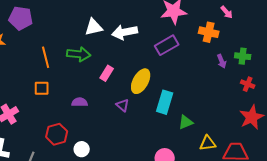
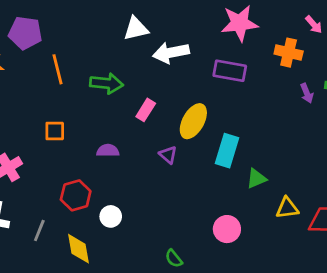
white triangle: (94, 27) -> (136, 29), moved
purple rectangle: (167, 45) -> (230, 71), turned 40
orange line: (46, 57) -> (57, 69), moved

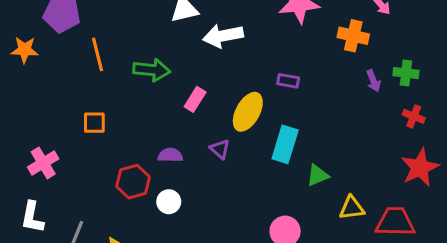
purple rectangle: (230, 71) -> (288, 81), moved, size x0.6
purple semicircle: (108, 151) -> (170, 155), moved
red hexagon: (76, 195) -> (133, 182), moved
white circle: (111, 216) -> (169, 202), moved

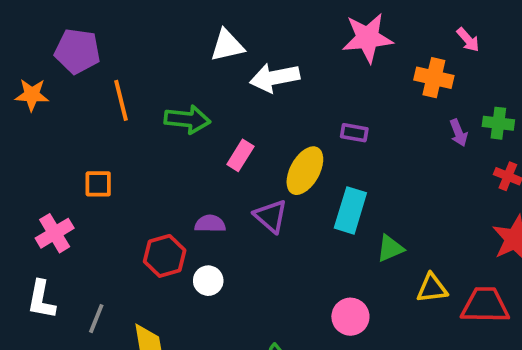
orange square: (94, 123) -> (98, 184), moved
purple triangle: (220, 149) -> (271, 216), size x1.4

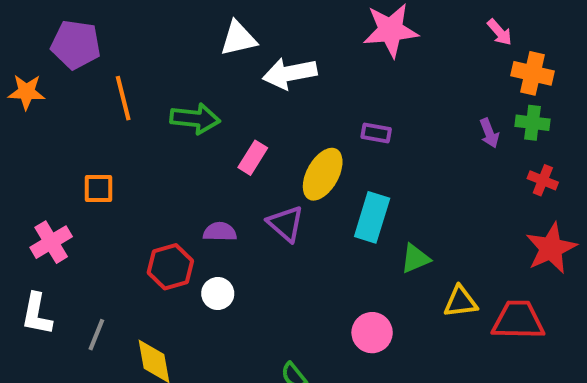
orange cross: (434, 78) -> (533, 73), moved

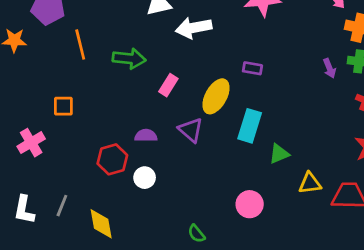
white L-shape: (37, 314) -> (24, 210), moved

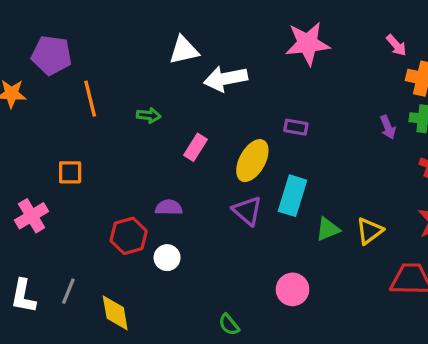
green arrow: (129, 59) -> (149, 115), size x0.6
purple triangle: (191, 130) -> (247, 211), moved
yellow triangle: (310, 183) -> (369, 231), moved, turned -30

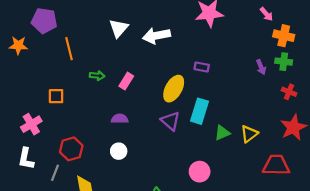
white triangle: (184, 50) -> (119, 28), moved, turned -36
green arrow: (149, 115) -> (97, 76), moved
pink rectangle: (195, 147) -> (126, 81), moved
red hexagon: (129, 236) -> (71, 149), moved
white L-shape: (23, 296) -> (26, 159), moved

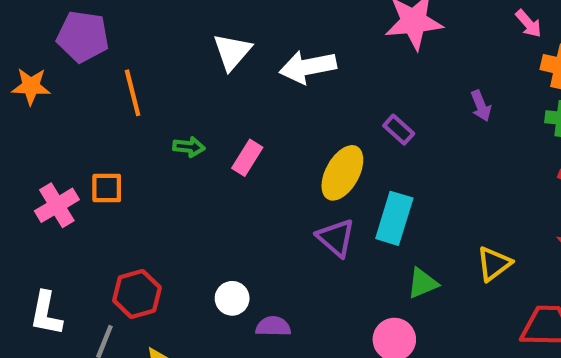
purple rectangle: (202, 67) -> (399, 130), turned 32
purple arrow: (261, 67) -> (481, 106), moved
purple semicircle: (120, 119) -> (273, 326), moved
pink cross: (31, 124) -> (57, 205), moved
green triangle: (222, 133) -> (422, 283), moved

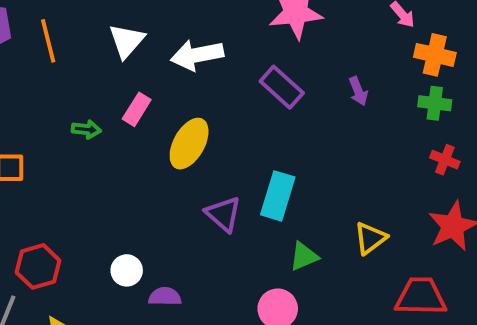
orange line: (133, 93) -> (48, 41), moved
purple rectangle: (399, 130) -> (282, 87), moved, size x1.5
pink rectangle: (247, 158) -> (137, 109), moved
yellow ellipse: (342, 173) -> (189, 144), moved

